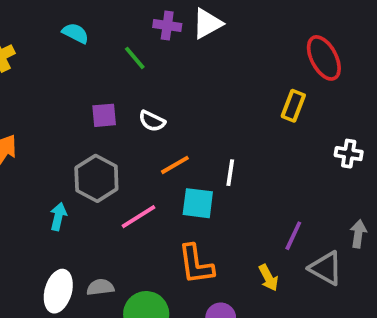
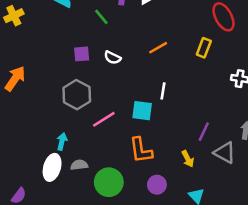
orange line: (175, 165) -> (158, 48), moved
cyan arrow: (58, 217) -> (62, 141), moved

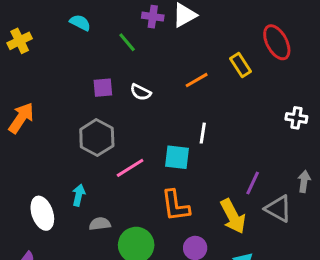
yellow rectangle: (204, 48) -> (240, 65), moved, turned -54
yellow arrow: (188, 159) -> (233, 216), size x1.6
white ellipse: (52, 167) -> (42, 213), moved, turned -35

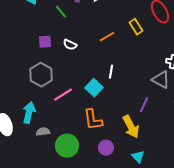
cyan square: (177, 157) -> (94, 88), turned 36
cyan arrow: (79, 195) -> (29, 113), size x1.5
gray triangle: (278, 209) -> (161, 80), moved

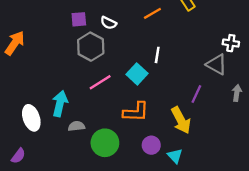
gray hexagon: (41, 75) -> (91, 47), moved
orange L-shape: (93, 120) -> (136, 112), turned -80
cyan triangle: (138, 157) -> (175, 156), moved

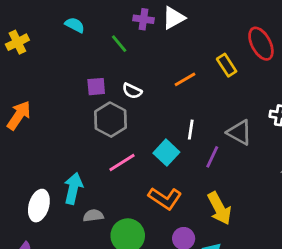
gray triangle: (217, 64) -> (239, 132), moved
purple line: (196, 94) -> (212, 157), moved
orange L-shape: (136, 112) -> (165, 198), turned 32
white ellipse: (31, 118) -> (39, 206), turned 35

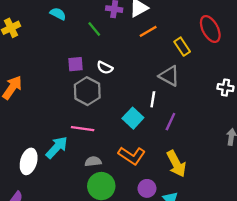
orange line: (185, 79) -> (148, 31), moved
gray triangle: (239, 132) -> (169, 76), moved
pink line: (122, 163) -> (83, 129), moved, turned 40
cyan arrow: (73, 188) -> (57, 147), turned 30
gray semicircle: (93, 216) -> (93, 161), moved

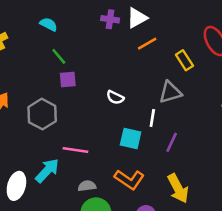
green line: (94, 29) -> (59, 56), moved
white semicircle: (105, 68) -> (115, 97), moved
gray triangle: (169, 76) -> (170, 92), turned -45
gray hexagon: (87, 91) -> (42, 114), moved
cyan square: (133, 118) -> (131, 138), turned -30

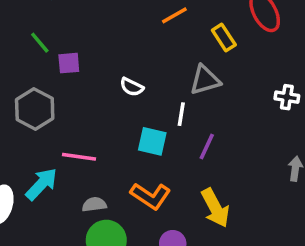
green line: (59, 56) -> (40, 43), moved

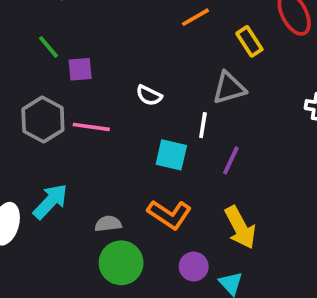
pink line: (79, 157) -> (91, 127), moved

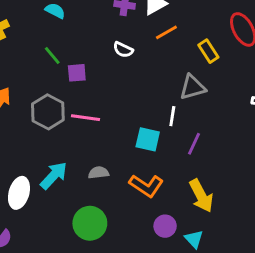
white semicircle: (149, 95) -> (123, 50), moved
gray semicircle: (108, 224) -> (99, 173), moved
green circle: (121, 263) -> (90, 223), moved

